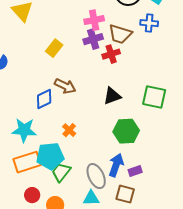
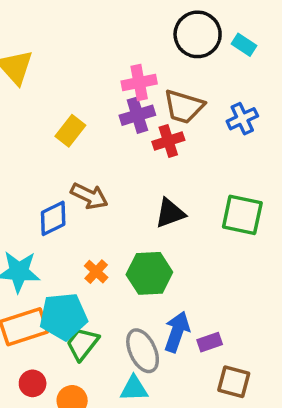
blue cross: (149, 23) -> (242, 119), moved, turned -30
green hexagon: (126, 131) -> (149, 273), moved
brown square: (125, 194) -> (234, 382), moved

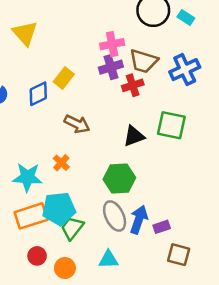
blue cross: (242, 119) -> (185, 70), size x1.4
green square: (242, 215) -> (171, 125), moved
blue diamond: (53, 218) -> (38, 94), moved
orange cross: (96, 272) -> (61, 163), moved
gray ellipse: (143, 351) -> (115, 216), moved

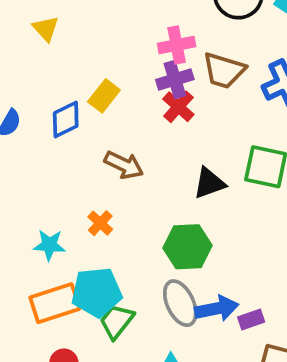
yellow triangle: (25, 33) -> (46, 29), size x0.7
red cross: (133, 85) -> (178, 107), moved, turned -30
cyan star: (27, 177) -> (49, 245), size x0.7
blue arrow: (139, 220) -> (217, 309), turned 60

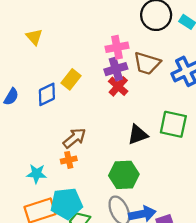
brown arrow: (124, 165) -> (74, 138), moved, turned -65
orange cross: (100, 223) -> (69, 160), turned 35

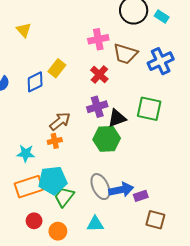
purple cross: (116, 69) -> (97, 107), moved
green hexagon: (124, 175) -> (107, 139), moved

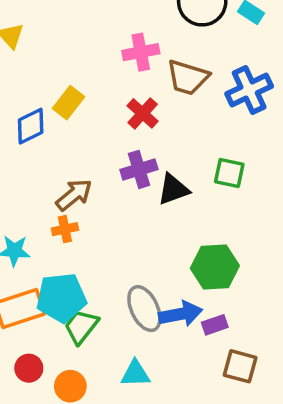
green square: (149, 109) -> (229, 173), size x0.7
green hexagon: (107, 139) -> (215, 267), moved

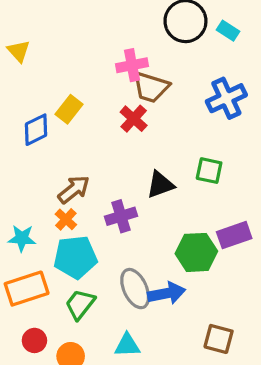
brown trapezoid: (188, 77) -> (151, 87), moved
purple cross: (139, 169) -> (121, 216), moved
orange cross: (65, 229) -> (66, 219), turned -35
cyan pentagon: (61, 298) -> (75, 257), moved
purple rectangle: (215, 325) -> (234, 235), moved, size x1.5

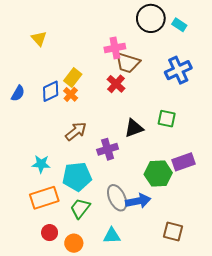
orange cross: (66, 219) -> (71, 94), moved

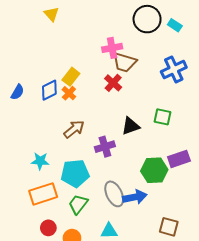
yellow triangle: (39, 38) -> (51, 14), moved

